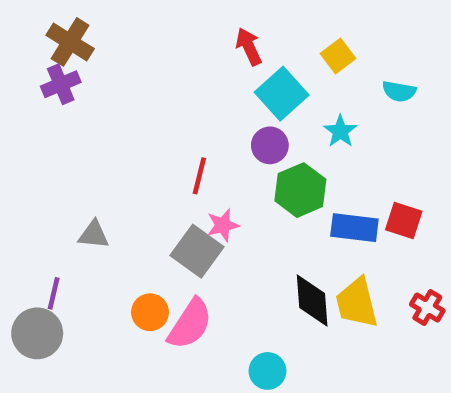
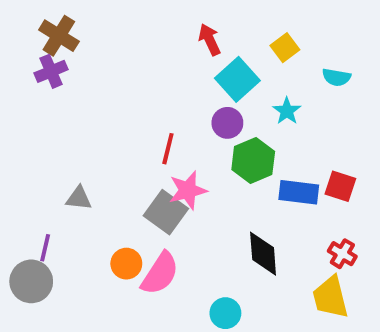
pink star: (223, 225) -> (188, 190), size x1.4
yellow trapezoid: (357, 303) -> (330, 297), moved
red cross: (427, 308) -> (342, 254), moved

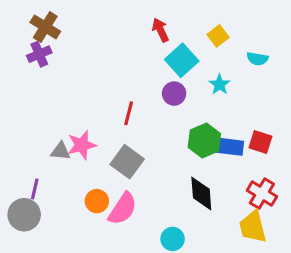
green hexagon: (253, 161) -> (204, 140), moved
pink star: (188, 190) -> (82, 145), moved
red cross: (342, 254) -> (262, 194), size x1.4

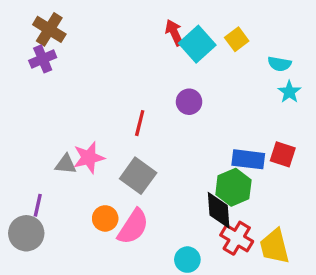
cyan square: (182, 60) -> (197, 44), moved
cyan star: (220, 84) -> (289, 92), moved
green hexagon: (204, 140) -> (233, 187), moved
red cross: (262, 194) -> (237, 238), moved

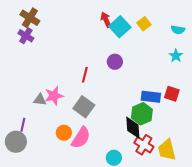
purple cross: (43, 59) -> (26, 36), turned -35
cyan semicircle: (279, 64) -> (178, 30), moved

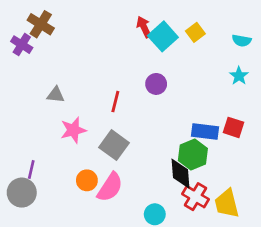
purple cross: (26, 36) -> (22, 45), moved
gray triangle: (40, 100) -> (56, 95), moved

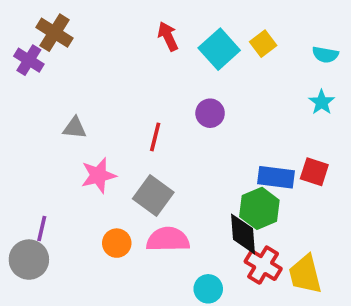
red arrow: (144, 27) -> (168, 36), moved
pink semicircle: (110, 187) -> (168, 239), moved, turned -124

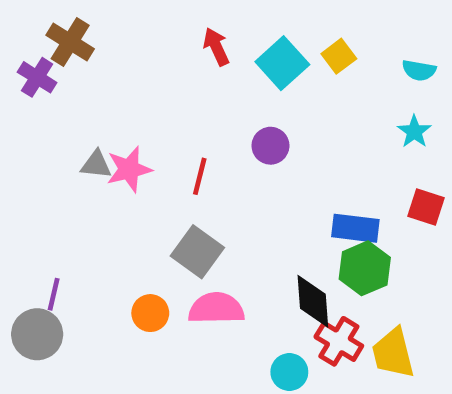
red square: (314, 172) -> (426, 207), moved
pink star: (98, 175) -> (129, 169), moved
green hexagon: (259, 208) -> (365, 268), moved
cyan circle: (208, 289) -> (289, 372), moved

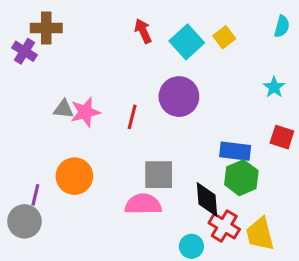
brown cross: (70, 42) -> (46, 28), turned -32
cyan semicircle: (419, 70) -> (282, 26), moved, turned -85
purple circle: (270, 146) -> (179, 97), size x1.6
gray square: (197, 252) -> (159, 175), moved, turned -36
orange circle: (150, 313) -> (74, 176), moved, size x1.5

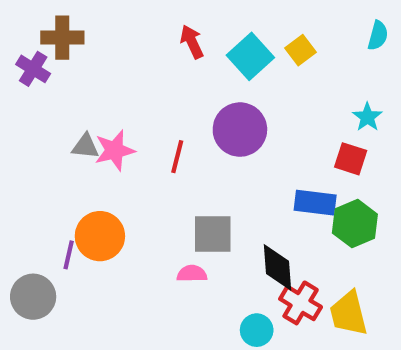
red square: (282, 137) -> (351, 159), moved
green hexagon: (241, 178) -> (355, 224), moved
purple line: (35, 195) -> (69, 255), moved
pink semicircle: (143, 204) -> (192, 274), size x0.6

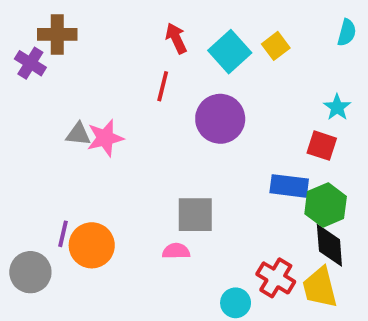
red line: (177, 157) -> (163, 86), moved
orange circle: (100, 236) -> (92, 245), moved
black diamond: (278, 267) -> (329, 245), moved

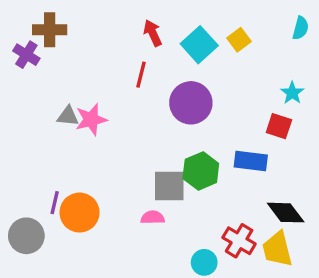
green hexagon: (326, 205) -> (201, 171), moved
black diamond: (329, 245) -> (286, 213), turned -33

